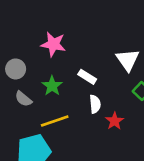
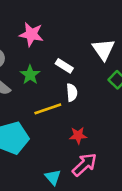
yellow line: (55, 121) -> (48, 109), moved
red star: (115, 121) -> (78, 135), moved, turned 30

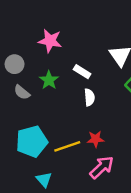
yellow line: (48, 109) -> (67, 146), moved
cyan triangle: (53, 177) -> (44, 180), moved

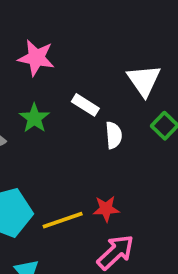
white semicircle: (89, 97) -> (114, 135), moved

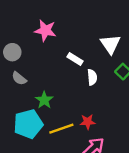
green star: (34, 118) -> (44, 100), moved

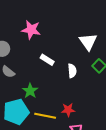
white rectangle: (75, 59) -> (47, 60), moved
yellow line: (61, 129) -> (45, 116), turned 30

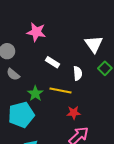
yellow line: (45, 116) -> (61, 90), moved

